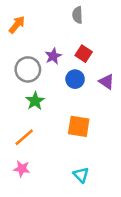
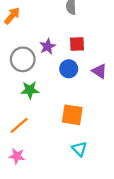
red square: (84, 54) -> (77, 44), turned -35
green star: (35, 101) -> (30, 90), turned 30
cyan triangle: (81, 175) -> (79, 149), moved

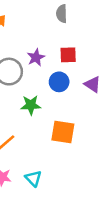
green star: (30, 90) -> (31, 105), moved
cyan triangle: (79, 149) -> (33, 178), moved

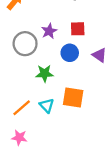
cyan triangle: (33, 178) -> (47, 105), moved

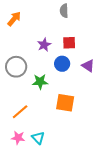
gray circle: (25, 44) -> (16, 67), moved
cyan triangle: (47, 105) -> (38, 138), moved

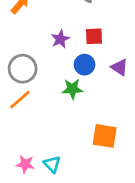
green star: (40, 82) -> (72, 89), moved
orange square: (65, 103) -> (105, 136), moved
orange line: (20, 112) -> (20, 100), moved

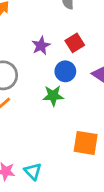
red square: (94, 36) -> (75, 43), turned -30

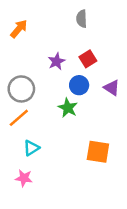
green star: (53, 96) -> (68, 108), turned 30
cyan triangle: (33, 171) -> (31, 148), moved, turned 42

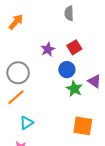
purple triangle: (112, 88) -> (94, 81), moved
green star: (68, 108) -> (74, 89), moved

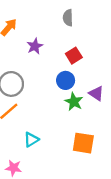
purple star: (48, 49) -> (35, 46), moved
cyan triangle: (27, 123) -> (31, 140), moved

